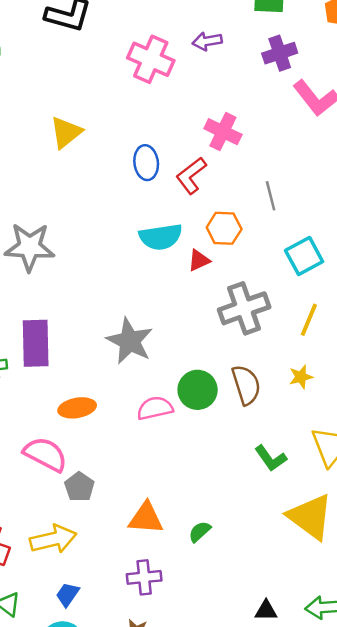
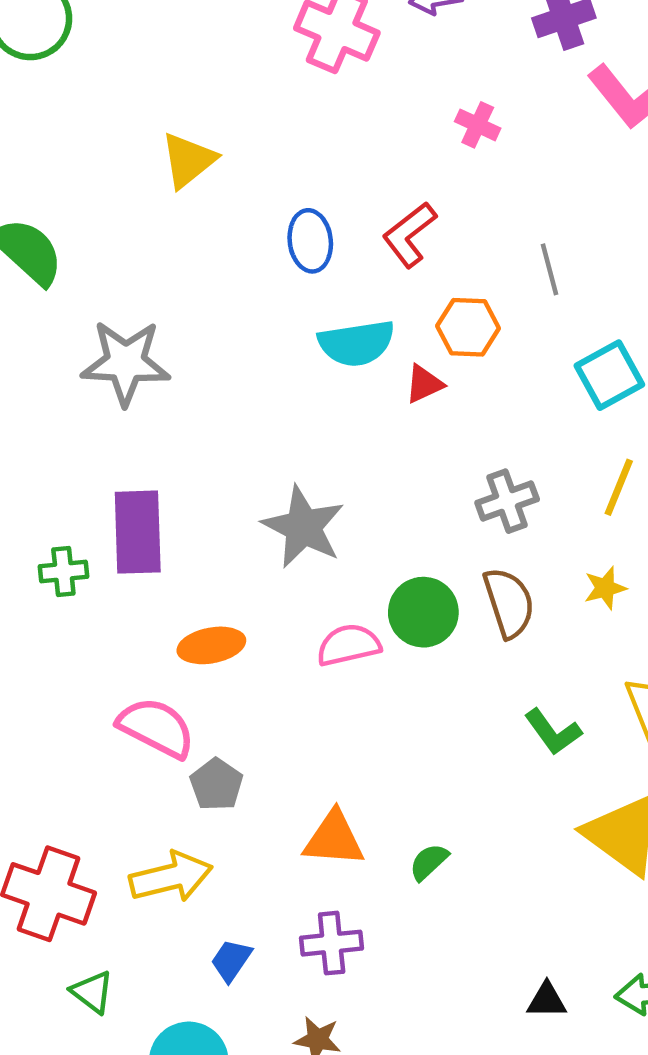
pink cross: (223, 132) -> (478, 125), moved, size x0.7
blue ellipse: (146, 163) -> (310, 241), moved
gray cross: (244, 308) -> (507, 501), moved, size x0.7
blue trapezoid: (68, 595) -> (231, 960), moved

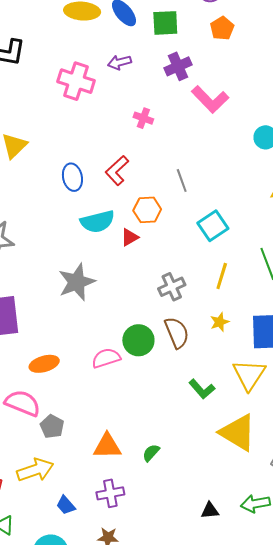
gray star: (303, 527) -> (77, 282), moved, turned 30
blue trapezoid: (231, 960) -> (66, 505), turned -70

